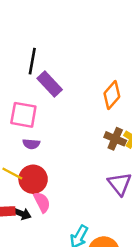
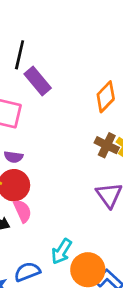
purple semicircle: (31, 144) -> (14, 157), moved

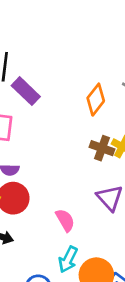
pink semicircle: (22, 211) -> (65, 220), moved

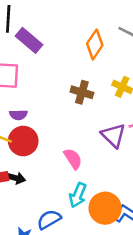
brown cross: (102, 148) -> (82, 92), moved

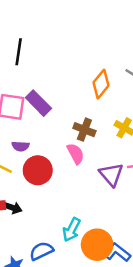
purple rectangle: (29, 40) -> (38, 103), moved
red circle: (23, 141) -> (38, 170), moved
pink semicircle: (73, 159) -> (76, 154), moved

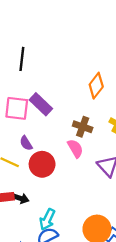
purple semicircle: (20, 146) -> (26, 143), turned 56
cyan arrow: (72, 230) -> (47, 219), moved

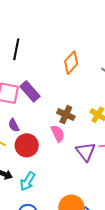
orange diamond: (96, 86) -> (71, 63), moved
cyan arrow: (47, 219) -> (27, 181), moved

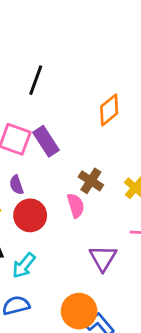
purple triangle: (86, 152) -> (103, 258), moved

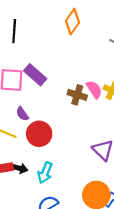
orange diamond: (109, 110) -> (73, 22), moved
pink semicircle: (76, 206) -> (94, 89), moved

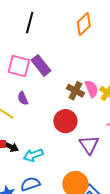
red circle: (39, 134) -> (65, 121), moved
cyan arrow: (45, 173) -> (33, 155), turned 36

